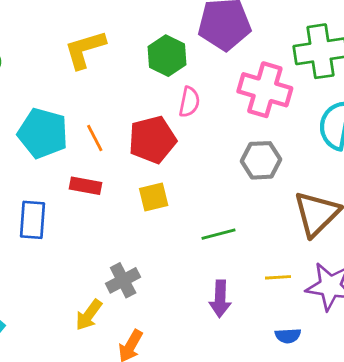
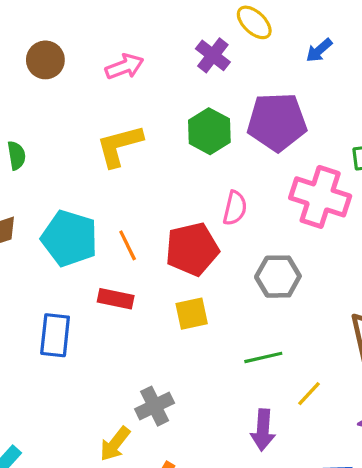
green hexagon: (167, 56) -> (209, 131), moved
gray hexagon: (261, 160) -> (278, 277), moved
yellow line: (278, 277) -> (309, 394), moved, turned -45

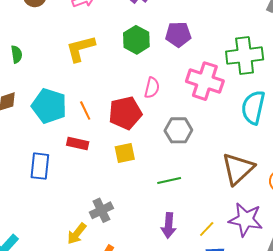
purple pentagon: (277, 122) -> (178, 34), size x0.7
yellow line: (309, 394) -> (207, 229), moved

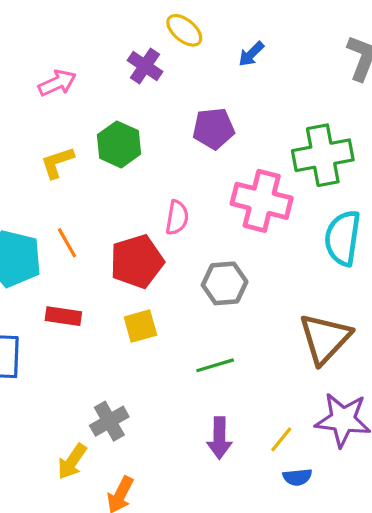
green hexagon: (136, 40) -> (119, 144), moved
yellow L-shape: (80, 49) -> (57, 162), size x0.7
orange line: (85, 110) -> (67, 243), moved

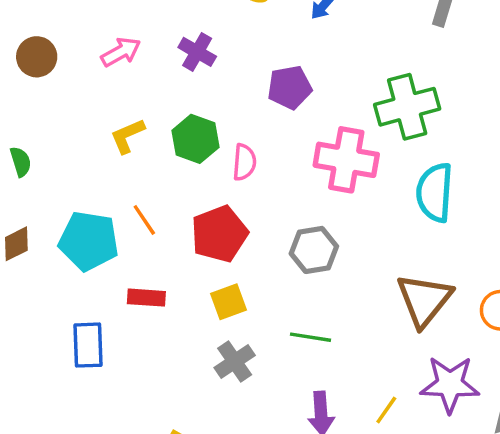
purple cross: (145, 66) -> (197, 52), moved
green hexagon: (119, 144) -> (195, 139), moved
pink semicircle: (177, 218) -> (244, 162), moved
green line: (215, 365) -> (310, 337), turned 30
gray cross: (109, 421) -> (235, 361), moved

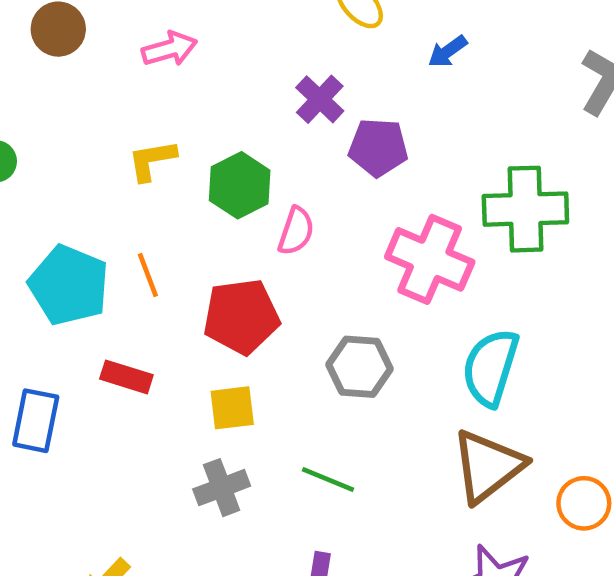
purple cross: (197, 52) -> (320, 99), moved
cyan semicircle: (435, 192) -> (491, 367), moved

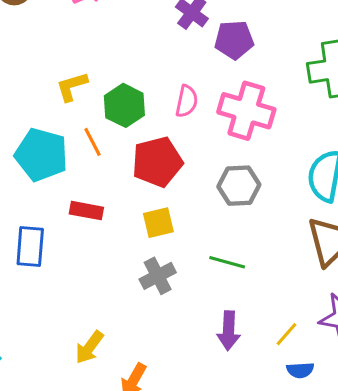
yellow L-shape: (152, 160) -> (72, 86), moved
green hexagon: (240, 185) -> (124, 105), moved
pink cross: (430, 259) -> (246, 111), moved

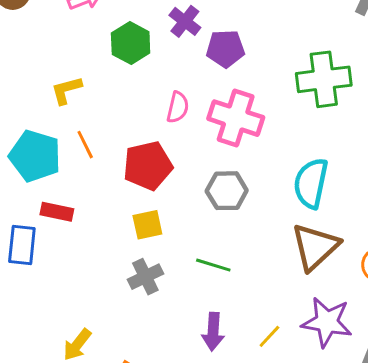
green hexagon: (124, 105) -> (131, 43), moved
red rectangle: (86, 211) -> (57, 212), moved

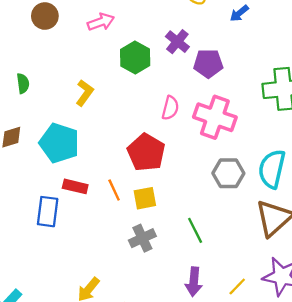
yellow L-shape: (66, 90) -> (85, 93), turned 140
orange line: (85, 145) -> (114, 190), moved
red pentagon: (148, 166) -> (146, 152), turned -30
gray hexagon: (227, 191) -> (228, 173), moved
green line: (213, 265) -> (195, 230), turned 45

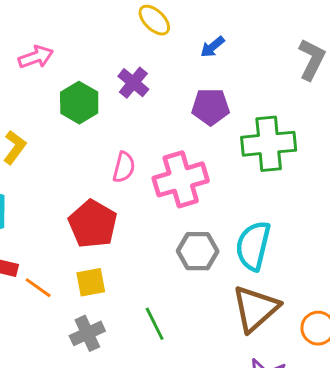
purple pentagon: (208, 63) -> (211, 107), moved
pink cross: (215, 117) -> (181, 179), turned -36
orange line: (114, 190) -> (38, 288), moved, turned -30

